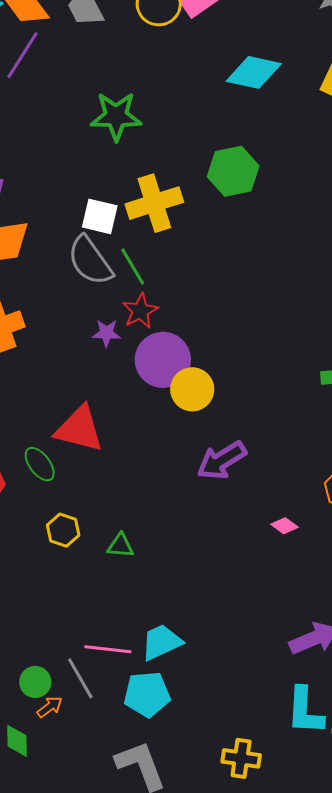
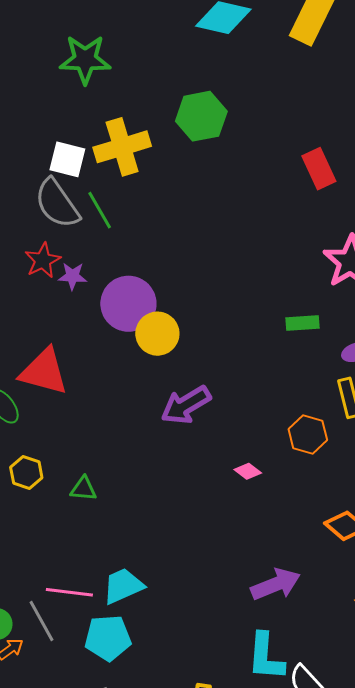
red star: (140, 311) -> (43, 260), moved

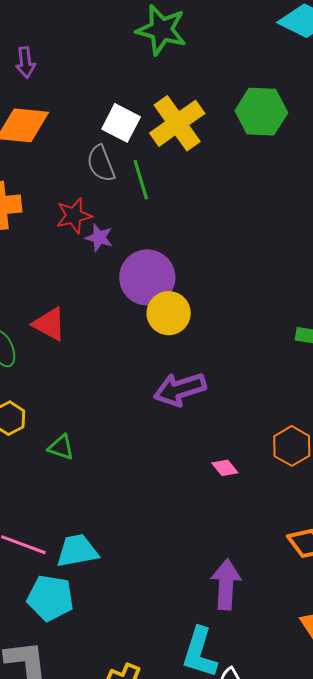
yellow cross: (122, 147) -> (177, 123), turned -32
gray semicircle: (57, 204) -> (101, 164), size x0.7
red triangle: (44, 372) -> (49, 324), size x0.7
purple arrow: (276, 584) -> (226, 584), turned -78

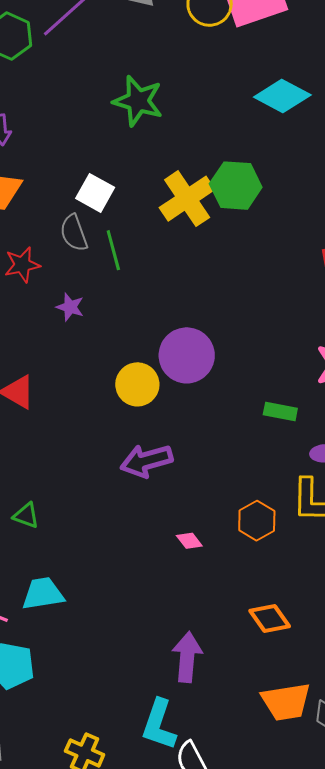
yellow cross: (177, 123) -> (187, 199), moved
red star: (74, 216) -> (22, 265), moved
purple circle: (147, 277) -> (187, 355), moved
cyan trapezoid: (77, 551) -> (43, 594), moved

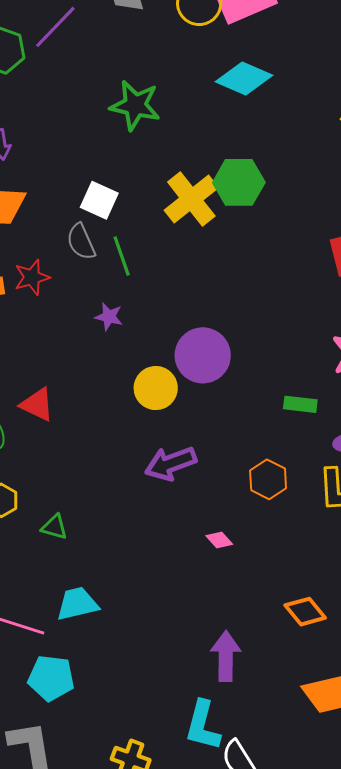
cyan diamond: (282, 96) -> (244, 79), moved
purple star: (70, 307) -> (109, 317), moved
orange hexagon: (257, 521) -> (268, 479), moved

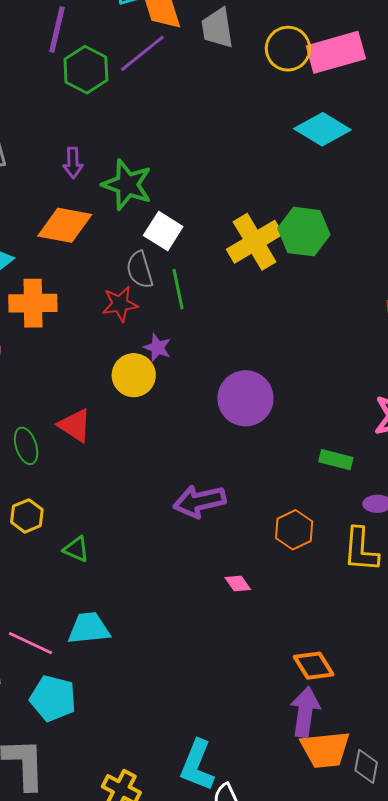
green star: (135, 105) -> (127, 185), moved
red star: (32, 277) -> (120, 304), moved
yellow circle: (156, 388) -> (134, 375), moved
purple arrow: (226, 656) -> (305, 712), moved

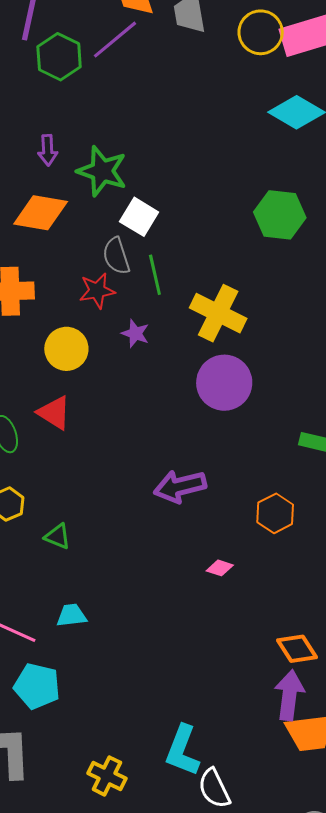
yellow cross: (255, 242) -> (218, 313), moved, turned -32
yellow circle: (134, 375) -> (66, 349), moved
pink diamond: (238, 583) -> (220, 568), turned -36
cyan trapezoid: (89, 628) -> (72, 615), size x0.7

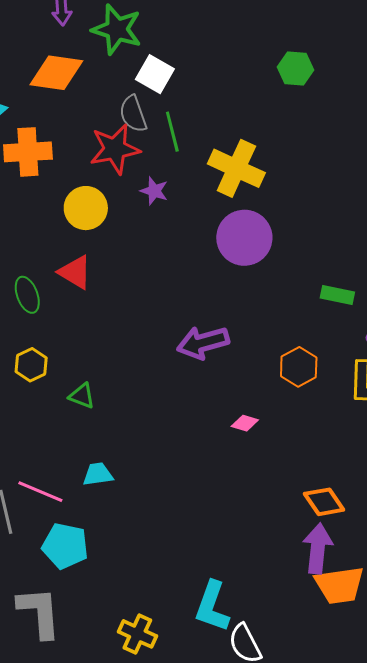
green hexagon: (280, 215) -> (295, 69), size x0.7
red star: (97, 291) -> (115, 149), size x1.4

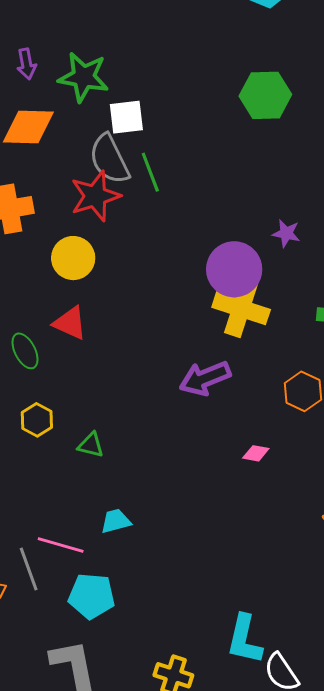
green hexagon: (295, 69) -> (265, 95), size x1.4
white square: (155, 74) -> (126, 117), turned -30
gray semicircle: (133, 114) -> (109, 159), size x1.4
yellow cross: (236, 168) -> (241, 308), moved
purple star: (154, 191) -> (286, 233), moved

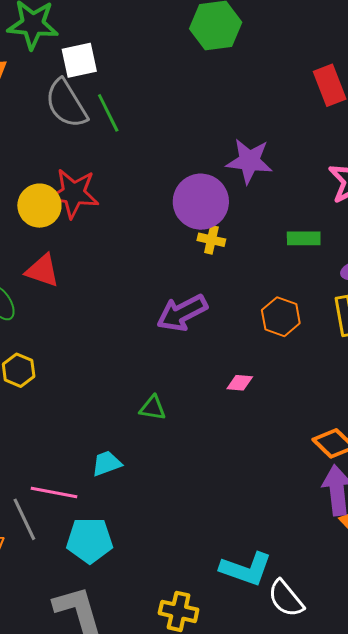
red star: (95, 196) -> (74, 193), moved, turned 30
purple star: (286, 233) -> (249, 161), size x1.6
yellow cross: (241, 308) -> (211, 240), size x0.5
green triangle: (91, 445) -> (153, 408), moved
cyan L-shape: (244, 639) -> (246, 569), turned -78

